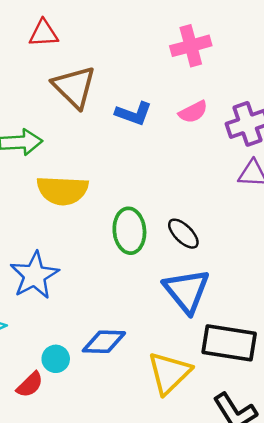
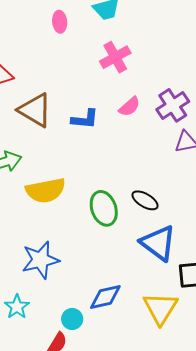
blue star: (34, 275) -> (40, 260), turned 30

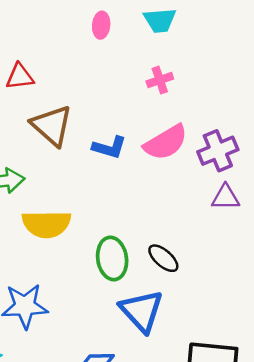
pink cross: (115, 57) -> (160, 80), size x0.7
pink semicircle: (129, 107) -> (166, 142), size x1.6
blue triangle: (158, 243) -> (142, 311), moved

